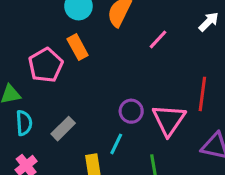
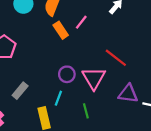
orange rectangle: (78, 47) -> (61, 30), moved
red line: (202, 94) -> (116, 58), turned -55

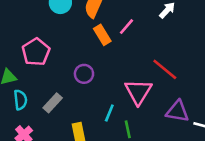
purple circle: (67, 74) -> (84, 74), moved
cyan line: (58, 98) -> (109, 113), moved

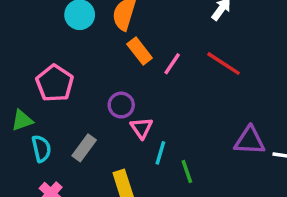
pink line: (127, 27) -> (172, 64), moved
red line: (165, 69) -> (224, 64), moved
pink triangle: (138, 92) -> (141, 128), moved, size x0.6

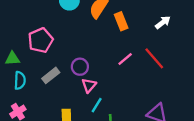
orange rectangle: (140, 51) -> (121, 21), moved
pink line: (172, 64) -> (125, 59), moved
gray rectangle: (84, 148) -> (51, 75), moved

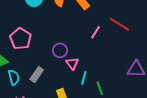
gray rectangle: (51, 75) -> (37, 75), moved

